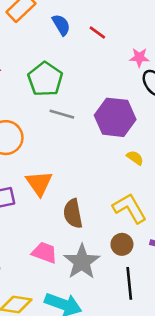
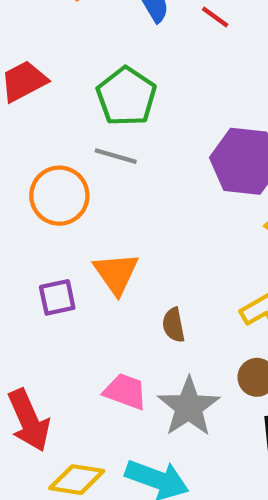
gray line: (62, 114) -> (116, 156), moved
brown semicircle: (73, 214) -> (174, 325), size x0.7

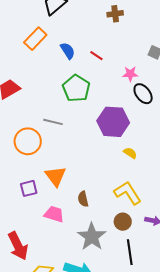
green pentagon: (126, 96) -> (76, 88), moved
pink trapezoid: (125, 391) -> (54, 214), moved

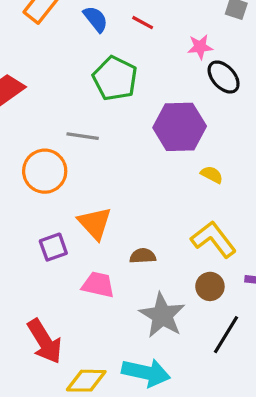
brown semicircle: (83, 199) -> (143, 256), turned 105
black line: (130, 252) -> (226, 335), turned 45

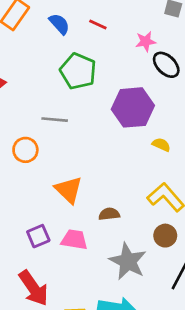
orange circle: (45, 171) -> (25, 150), size x0.7
purple square: (53, 247) -> (38, 236), moved

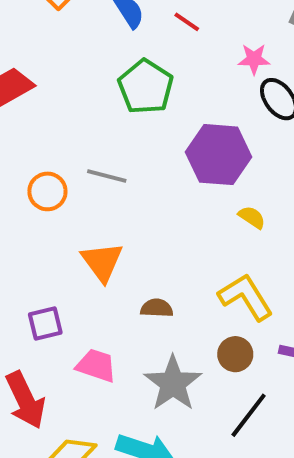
gray line: (55, 120) -> (107, 176), moved
pink trapezoid: (74, 240) -> (96, 366), moved

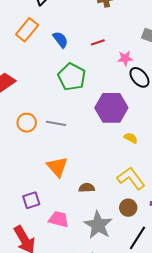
red line: (187, 22) -> (98, 42), moved, turned -48
orange circle: (47, 191) -> (27, 123), moved

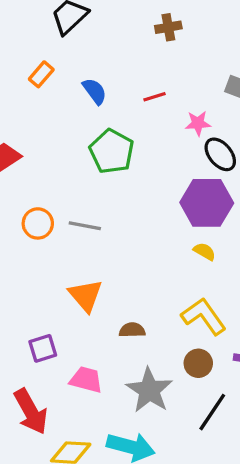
orange rectangle: (27, 30) -> (41, 74), size x0.7
purple hexagon: (111, 108) -> (207, 203), moved

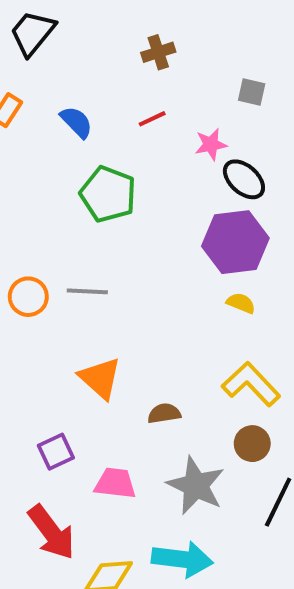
brown cross: (168, 27) -> (158, 52), moved

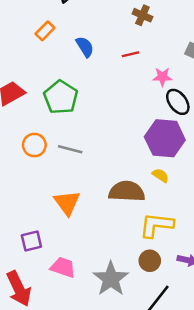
brown cross: (158, 52) -> (142, 15), turned 30
green pentagon: (108, 194) -> (61, 97), moved
yellow L-shape: (251, 384) -> (156, 225), turned -52
brown semicircle: (164, 413) -> (127, 191), moved, size x1.8

